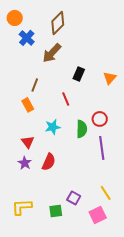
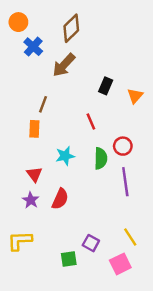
black rectangle: (79, 74) -> (106, 86), moved
red line: (66, 99) -> (91, 122), moved
orange rectangle: (28, 105) -> (34, 129), turned 32
yellow L-shape: (22, 207) -> (20, 241), moved

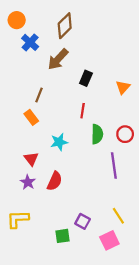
black rectangle: (106, 86) -> (86, 78), moved
red line: (91, 122) -> (83, 111), turned 32
orange rectangle: (34, 129) -> (31, 117), turned -40
red circle: (123, 146) -> (125, 134), moved
green semicircle: (101, 158) -> (97, 134), moved

